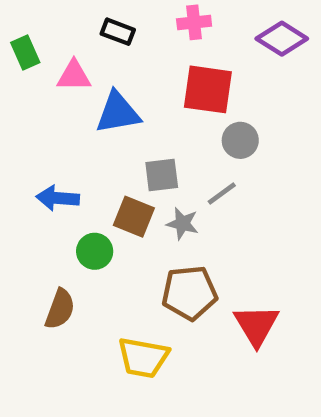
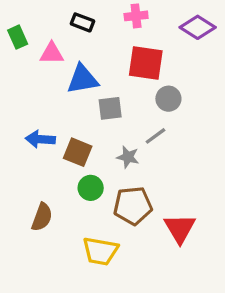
gray square: (162, 175) -> (110, 108), moved
brown square: (134, 217) -> (78, 152), moved
green circle: (95, 251) -> (91, 188), moved

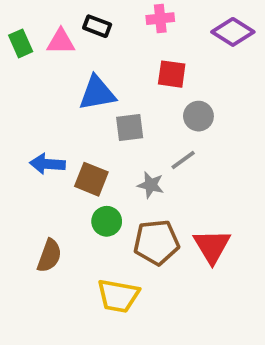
pink triangle: (52, 53) -> (61, 42), moved
red square: (146, 63) -> (172, 74), size x0.7
red triangle: (180, 228) -> (212, 246), moved

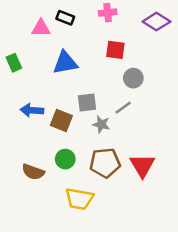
green rectangle: (21, 43) -> (14, 63), moved
gray square: (130, 128) -> (87, 103), moved
green circle: (107, 221) -> (65, 159), moved
brown semicircle: (49, 256) -> (33, 172), turned 90

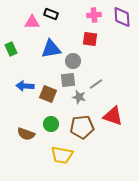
pink cross: (108, 13) -> (94, 15), moved
purple diamond: (156, 22) -> (122, 17), turned 55
gray circle: (133, 78) -> (73, 61), moved
red triangle: (142, 165) -> (113, 116), moved, turned -40

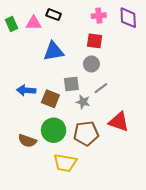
green rectangle: (11, 49) -> (11, 24), moved
gray circle: (73, 61) -> (91, 64), moved
green circle: (51, 124) -> (54, 130), size x1.5

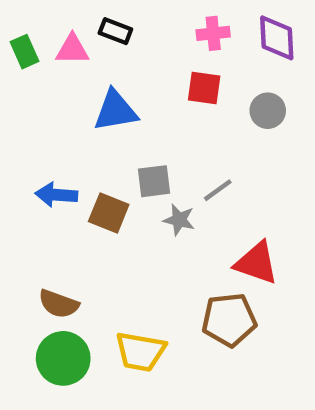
gray circle: (91, 64) -> (268, 111), moved
green circle: (54, 130) -> (63, 358), moved
brown pentagon: (86, 133) -> (229, 320), moved

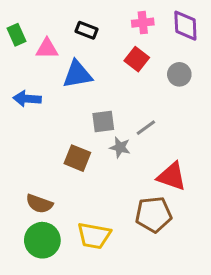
black rectangle: (115, 31) -> (86, 30), moved
pink triangle: (72, 49) -> (47, 48), moved
red square: (204, 88) -> (137, 59), turned 30
blue arrow: (56, 195) -> (27, 99), moved
brown square: (109, 213) -> (77, 158), moved

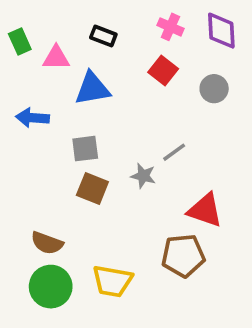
pink cross: (143, 23) -> (170, 27), turned 30
gray square: (103, 122) -> (85, 149), moved

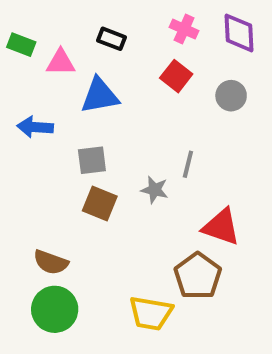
green rectangle: (20, 41) -> (21, 45), turned -45
gray line: (174, 152) -> (188, 164), turned -40
brown pentagon: (183, 256) -> (198, 276), turned -30
yellow trapezoid: (112, 281) -> (151, 313), moved

